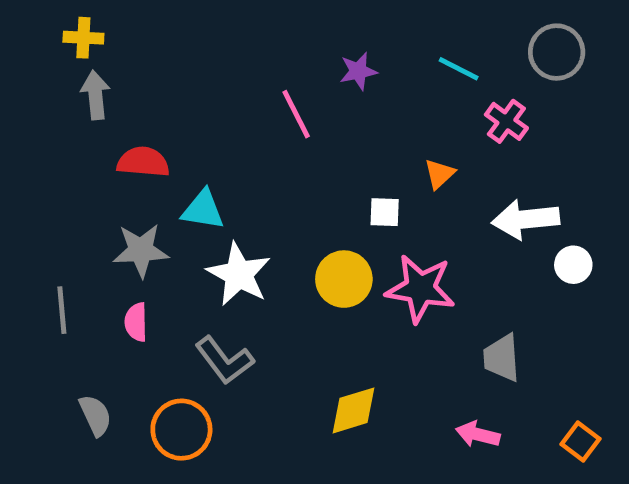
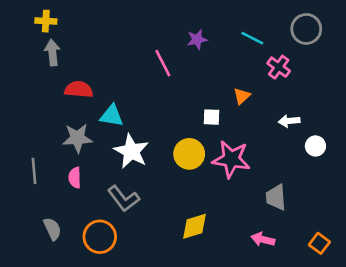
white arrow: (526, 219) -> (289, 121), size x0.6

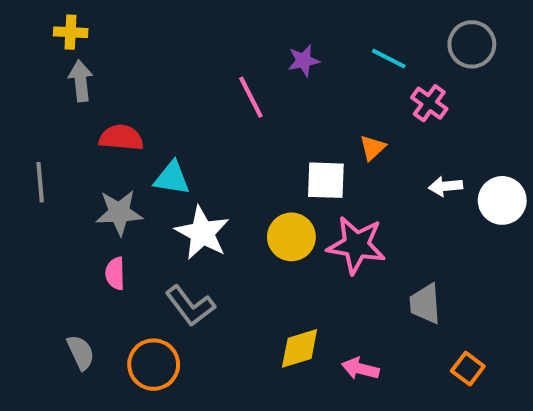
white square: (212, 117) -> (326, 180), size x1.5
white circle: (315, 146) -> (502, 200), moved, size x1.5
gray line: (34, 171) -> (40, 182), moved
pink arrow: (263, 239) -> (360, 369), moved
orange square: (319, 243) -> (468, 369), moved

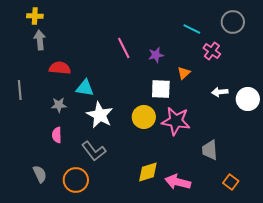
purple star: (304, 61) -> (156, 55), moved
gray star: (119, 213) -> (59, 105), size x0.7
pink arrow: (360, 369) -> (178, 182), size x1.4

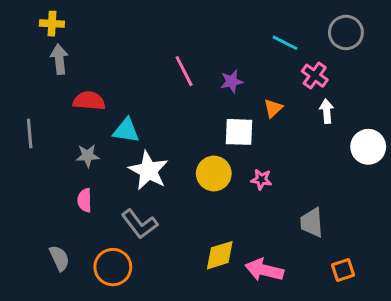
white arrow: (220, 92) -> (327, 111), moved, turned 91
pink star: (176, 121) -> (261, 179), size x0.5
orange square: (231, 182) -> (343, 270), turned 35

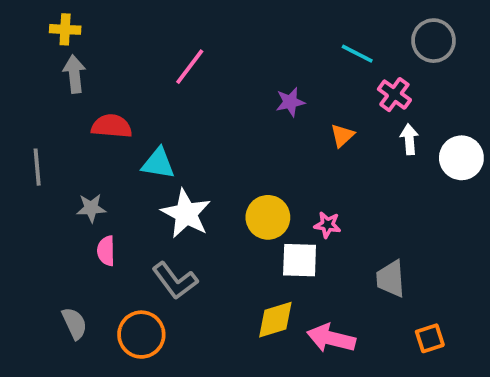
pink line: (184, 71) -> (190, 67), moved, turned 64
white square: (239, 132) -> (300, 260), moved
white circle: (368, 147) -> (461, 158), moved
gray star: (88, 156) -> (91, 208), moved

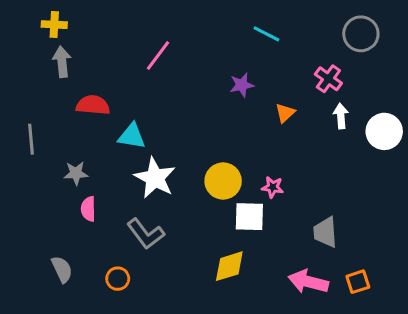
cyan line: (357, 54) -> (266, 34), moved
orange circle: (141, 335) -> (118, 279), size x0.6
pink arrow: (331, 338) -> (308, 282), moved

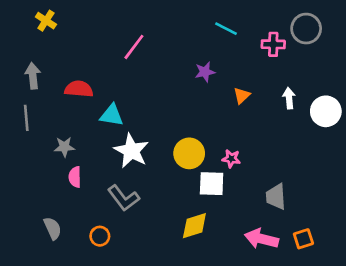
yellow cross: (54, 25) -> (46, 21), turned 30
gray arrow: (62, 62) -> (33, 76), moved
pink cross: (328, 79) -> (273, 44), moved, turned -35

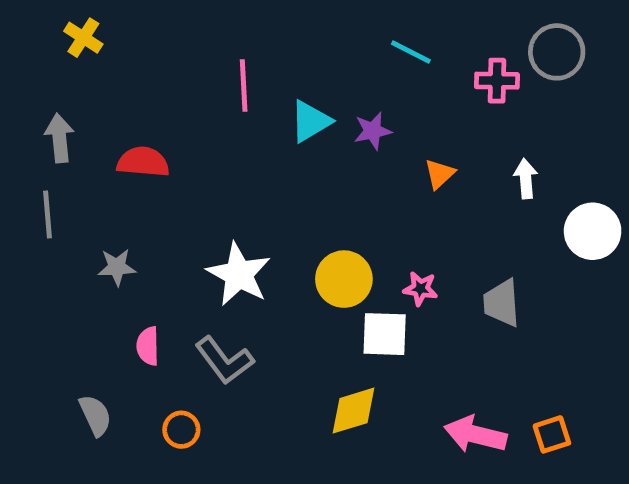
pink line: (134, 47) -> (244, 85), turned -40
white circle: (326, 111) -> (593, 231), moved
cyan triangle: (112, 115) -> (310, 121), moved, turned -40
pink semicircle: (75, 177) -> (148, 346), moved
gray trapezoid: (276, 197) -> (502, 303), moved

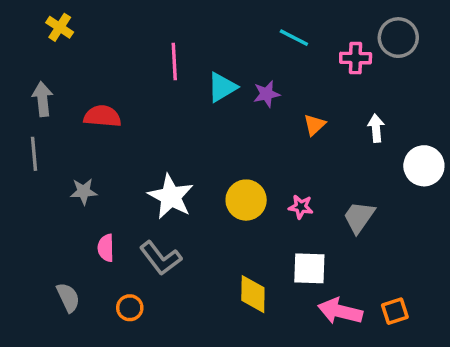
gray trapezoid: (502, 303) -> (359, 217), turned 39
white square: (385, 334) -> (309, 268), moved
yellow diamond: (353, 411) -> (253, 294), turned -72

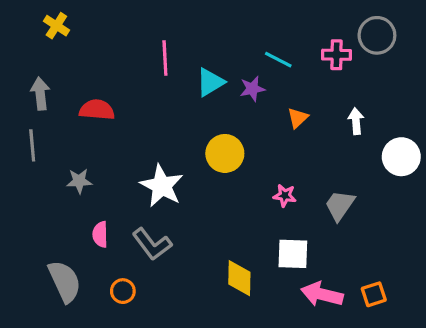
cyan line: (294, 38) -> (278, 60), moved
yellow circle: (246, 200) -> (225, 153), moved
gray semicircle: (68, 297) -> (65, 281), size x1.5

